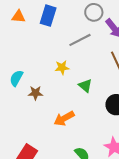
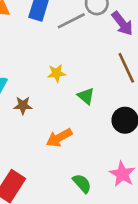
gray line: (80, 40) -> (71, 21), moved

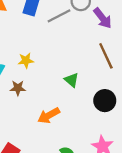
yellow star: (56, 73) -> (26, 60), moved

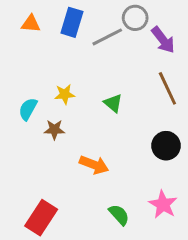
green triangle: (72, 80) -> (113, 103), moved
orange arrow: (49, 115) -> (94, 165), turned -130

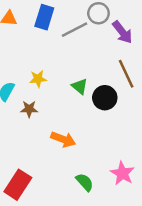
black circle: (166, 146) -> (105, 98), moved

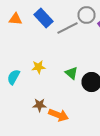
blue rectangle: (44, 17) -> (44, 18), turned -60
brown star: (29, 109) -> (40, 105), moved

